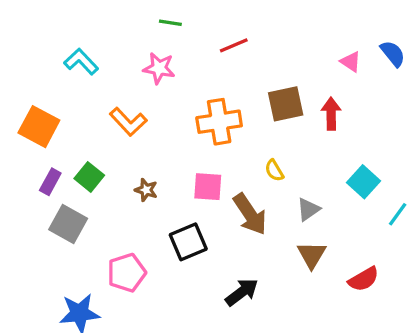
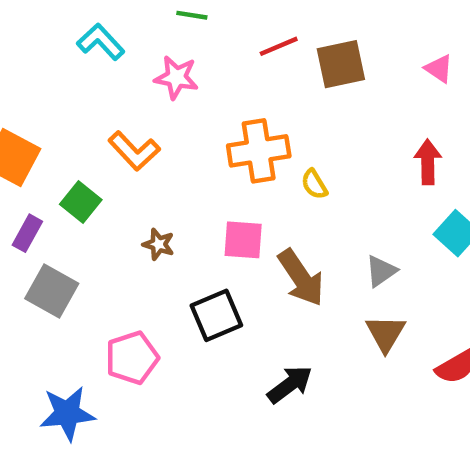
cyan L-shape: (81, 62) -> (101, 42), moved
brown square: (286, 104) -> (341, 64), moved
red arrow: (331, 114) -> (428, 162), moved
yellow semicircle: (274, 170) -> (314, 184), moved
green square: (89, 177) -> (81, 202), moved

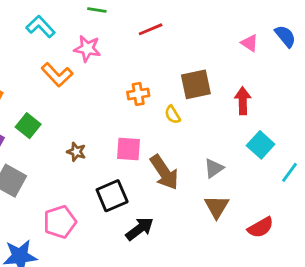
brown square: (341, 64) -> (196, 84), moved
orange L-shape: (134, 151) -> (57, 75), moved
orange cross: (259, 151) -> (138, 94), size x0.6
black arrow: (290, 384) -> (140, 229), moved

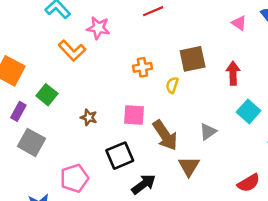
yellow semicircle: (173, 115) -> (172, 85), turned 49
brown triangle: (217, 207) -> (189, 166), moved

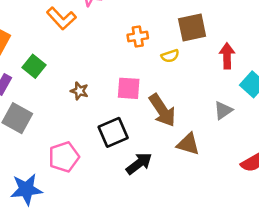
red arrow: (233, 73) -> (227, 56), moved
yellow semicircle: (172, 85) -> (170, 56), turned -126
gray triangle: (208, 132) -> (223, 110), moved
brown triangle: (189, 166) -> (188, 144), turned -45

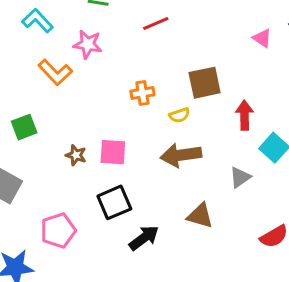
green square: (34, 66) -> (24, 127), turned 30
pink square: (129, 88) -> (113, 152), moved
brown arrow: (162, 110) -> (181, 155), moved, turned 116

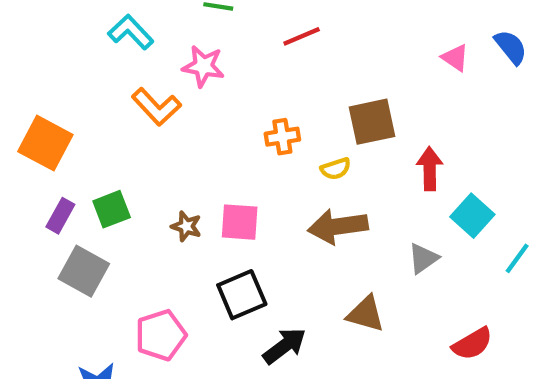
green square: (24, 127) -> (112, 209), moved

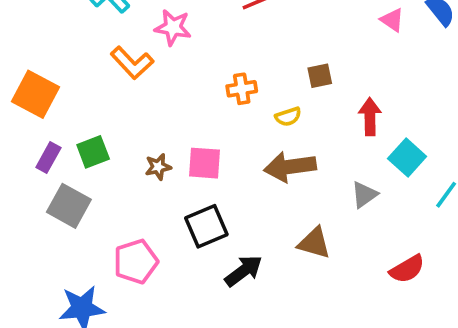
brown square: (372, 122) -> (320, 76), size x0.6
brown star: (186, 226) -> (158, 167), turned -30

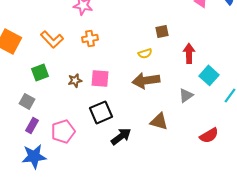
orange L-shape: (132, 63) -> (52, 39), moved
orange cross: (242, 89) -> (90, 38), moved
purple rectangle: (48, 158) -> (32, 125), moved
gray square: (69, 206) -> (27, 101), size x0.7

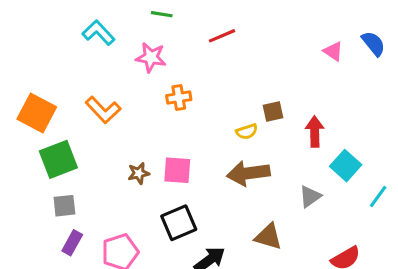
brown square: (162, 31) -> (273, 111), moved
orange cross: (90, 38) -> (179, 98), moved
green square: (40, 72) -> (58, 159), moved, size x1.4
gray square: (27, 101) -> (64, 206), turned -35

